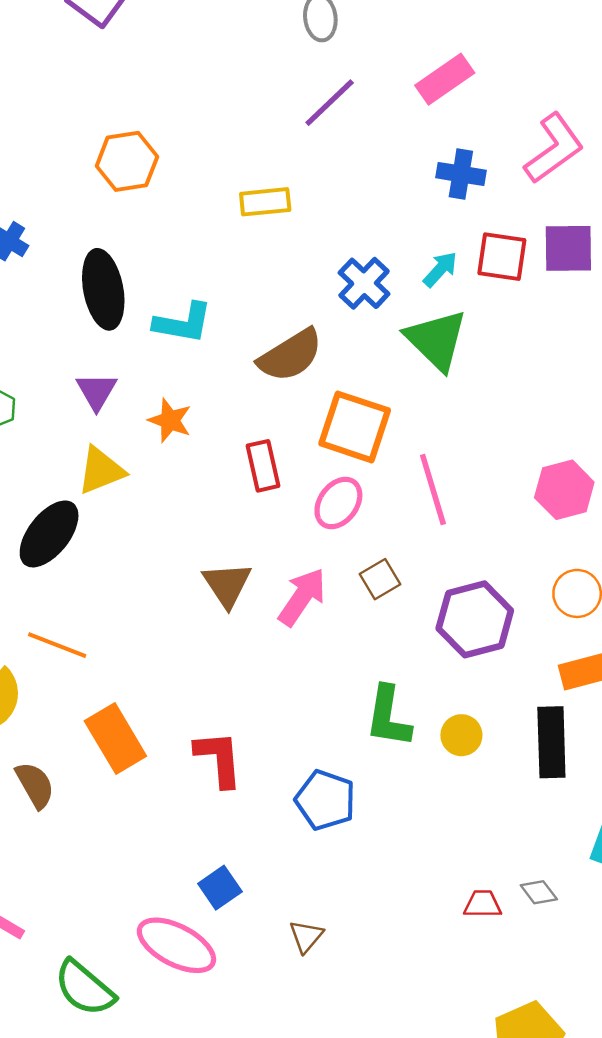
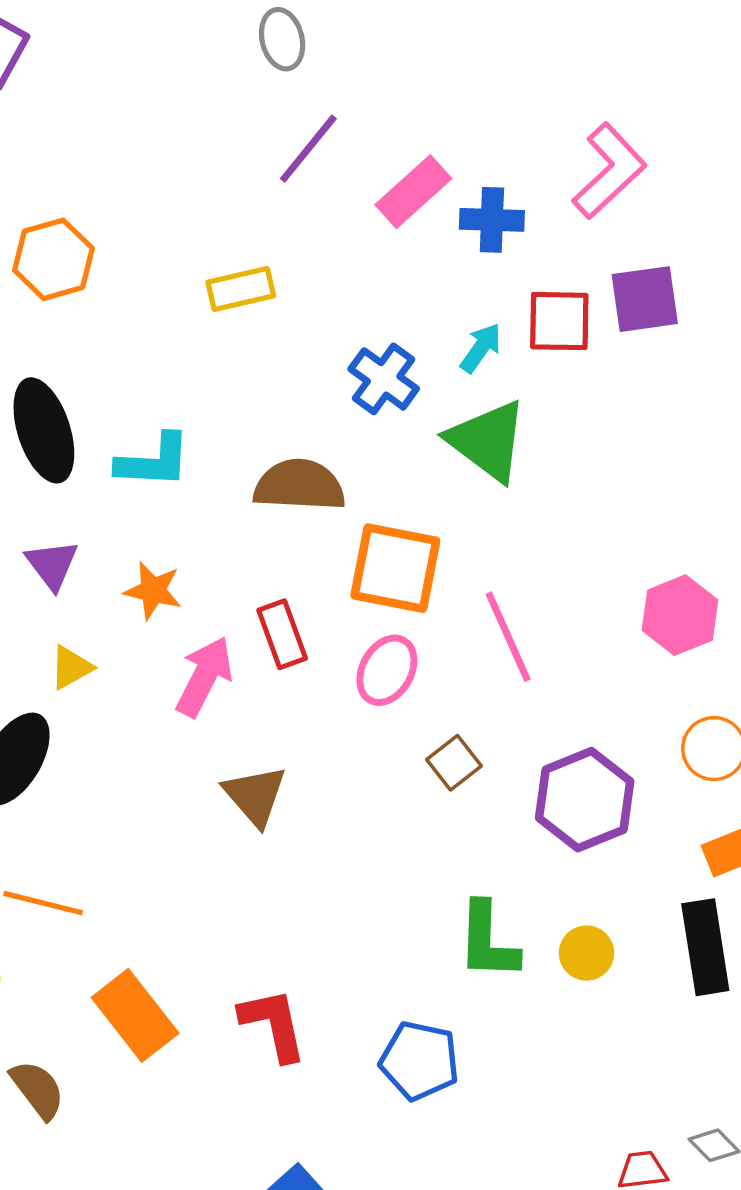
pink rectangle: (445, 79) -> (413, 192), moved
brown semicircle: (290, 355) -> (299, 485), turned -138
yellow triangle: (101, 470) -> (71, 667), size x0.7
pink arrow: (302, 597) -> (204, 677), moved

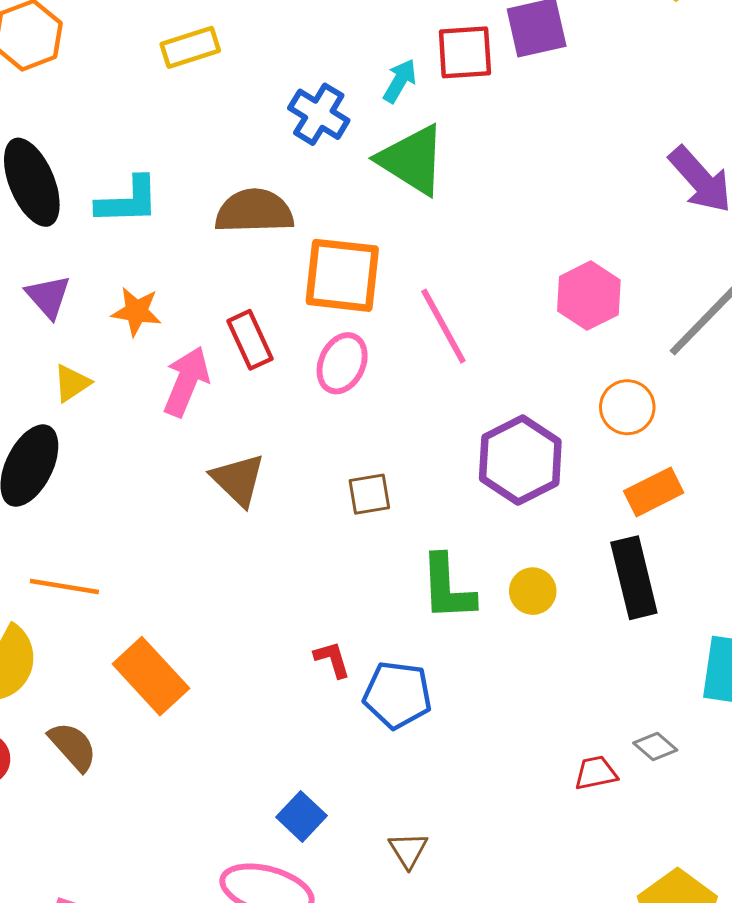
brown square: (454, 763) -> (369, 494), moved, turned 33
red L-shape: (273, 1024) -> (332, 659), moved, size x0.6

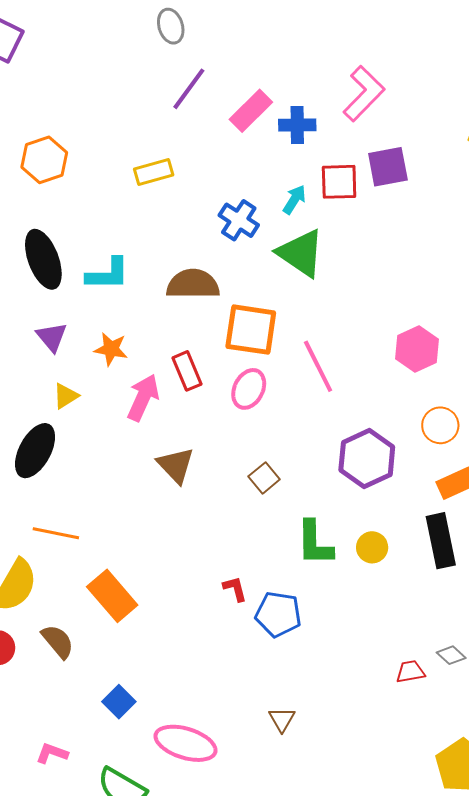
brown square: (369, 494) -> (264, 478), turned -32
blue square: (301, 816) -> (119, 702), moved

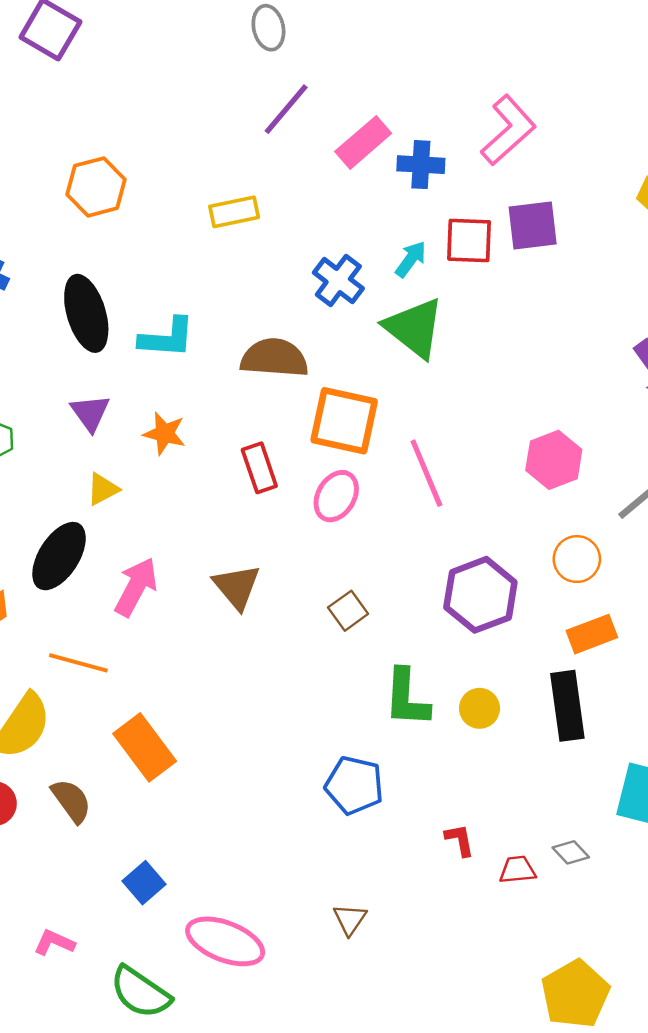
pink arrow: (143, 398) -> (136, 587), moved
red L-shape: (235, 589) -> (460, 840), moved

